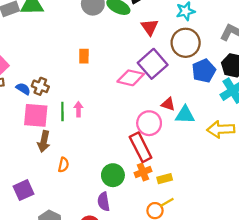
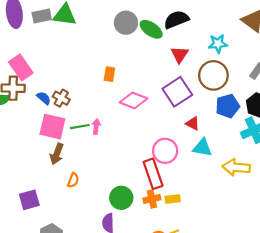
pink diamond: (131, 78) -> (133, 100), moved
red triangle: (168, 104) -> (193, 124), moved
green line: (62, 112) -> (80, 127), turned 72
yellow rectangle: (165, 179) -> (173, 199), moved

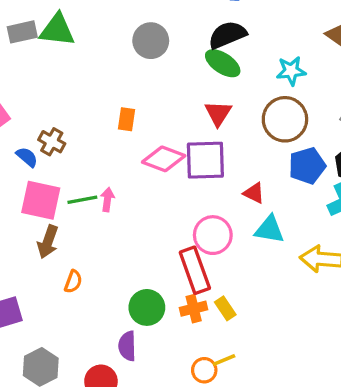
green ellipse: (151, 29) -> (223, 63), moved
red triangle: (180, 55) -> (218, 113), moved
purple square: (177, 92) -> (205, 160), moved, turned 32
brown cross: (61, 98) -> (52, 142), moved
yellow rectangle: (173, 199) -> (225, 308), turned 64

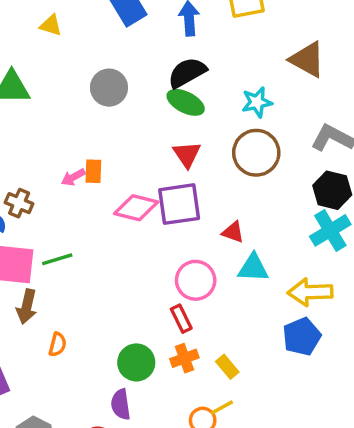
blue pentagon: (307, 166) -> (302, 337), moved
pink arrow: (107, 199) -> (73, 177), moved, turned -120
red rectangle: (195, 270) -> (181, 319), size x0.6
yellow rectangle: (225, 308) -> (227, 367), moved

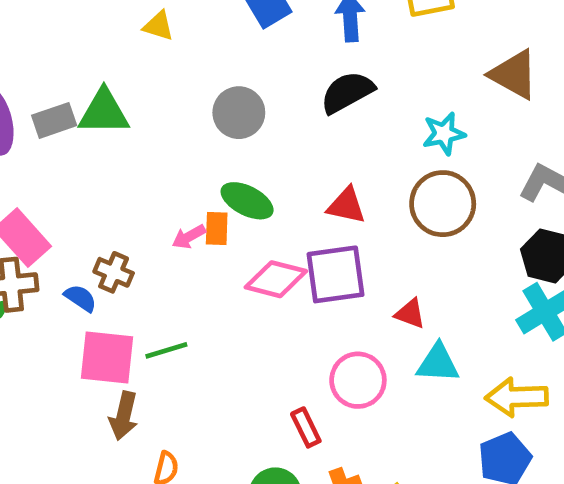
green ellipse: (186, 102) -> (247, 201), moved
red triangle: (187, 154) -> (346, 206), turned -44
red rectangle: (181, 319) -> (306, 427), moved

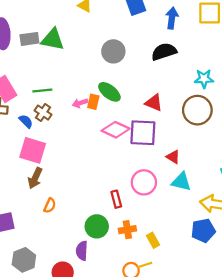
green line: (166, 350) -> (42, 90), moved

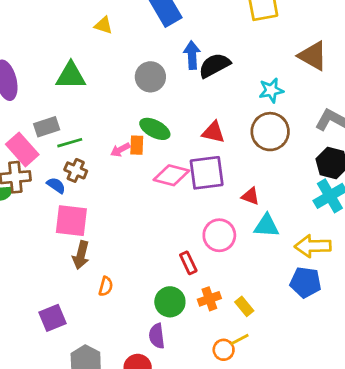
blue arrow: (172, 18) -> (192, 55), moved
gray rectangle: (29, 39) -> (47, 127), moved
blue pentagon: (203, 231) -> (306, 282), turned 30

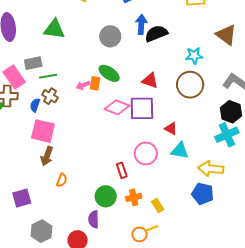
blue semicircle: (56, 185) -> (35, 105), turned -112

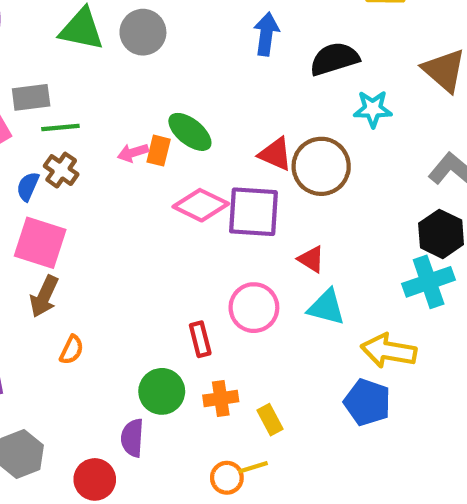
black semicircle: (156, 34) -> (334, 59), moved
gray circle: (110, 36) -> (143, 32), moved
brown circle: (190, 85) -> (321, 166), moved

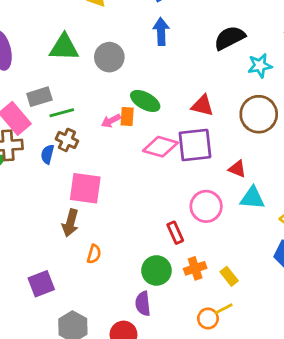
gray circle: (143, 32) -> (109, 57), moved
blue arrow: (266, 34) -> (161, 32), moved
brown circle: (321, 166) -> (259, 114), moved
pink square: (40, 243) -> (85, 188), moved

